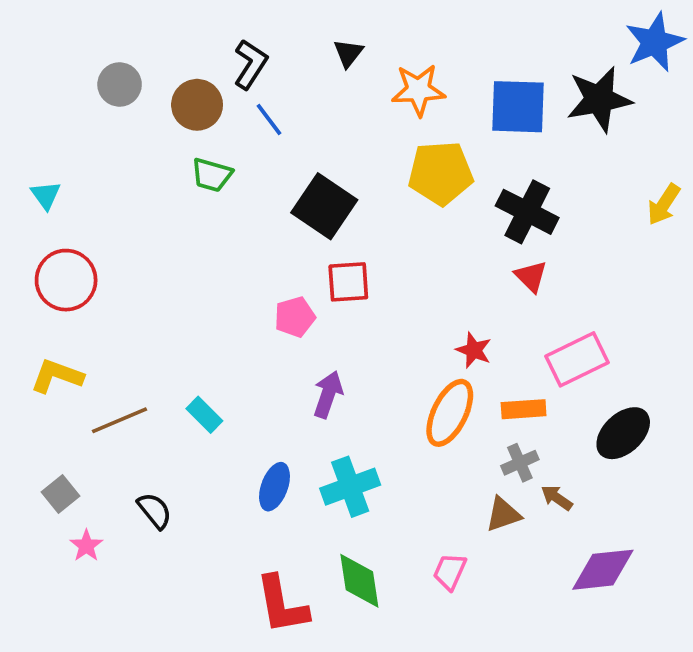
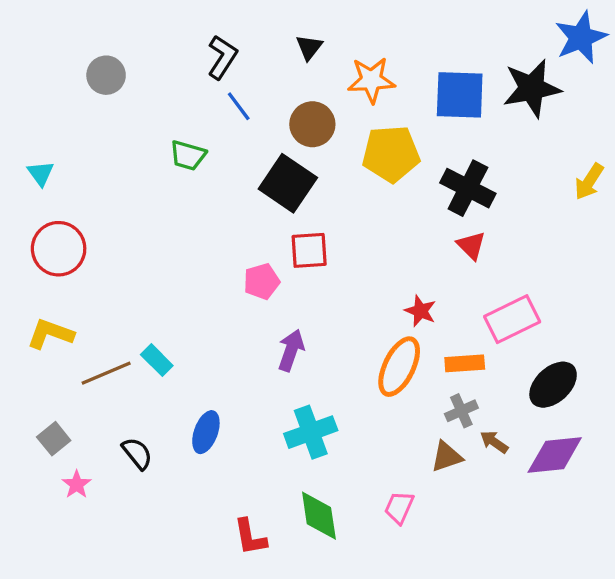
brown circle: (197, 105) -> (312, 124), moved
cyan rectangle: (204, 415) -> (157, 360), moved
blue ellipse: (274, 487) -> (206, 432), moved
purple diamond: (603, 570) -> (555, 455), moved
red L-shape: (282, 605) -> (250, 537), size x0.7

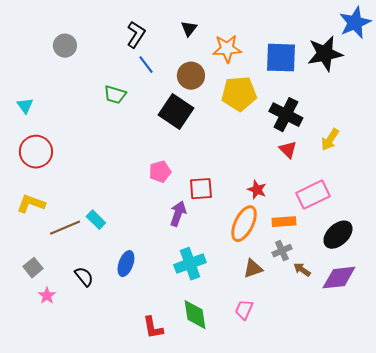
yellow arrow: (589, 182) -> (330, 140), moved
red square: (309, 250) -> (201, 189), moved
brown triangle: (447, 457) -> (253, 269), moved

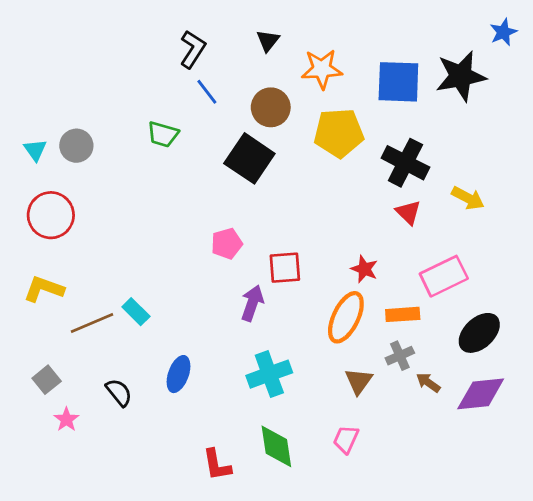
blue star: (355, 23) -> (503, 32), size x0.6
gray circle: (65, 46) -> (76, 146), moved
yellow arrow: (330, 140) -> (468, 198), turned -95
brown triangle: (253, 269) -> (359, 381), turned -35

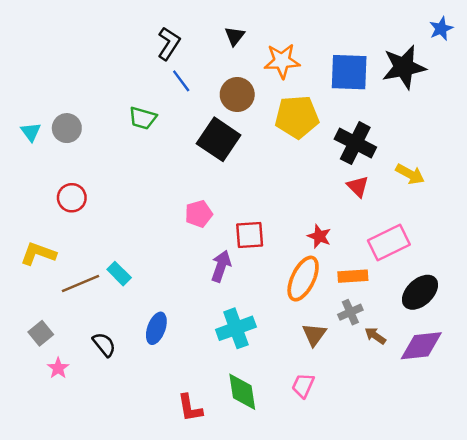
red circle: (51, 215) -> (72, 198), moved, size x0.7

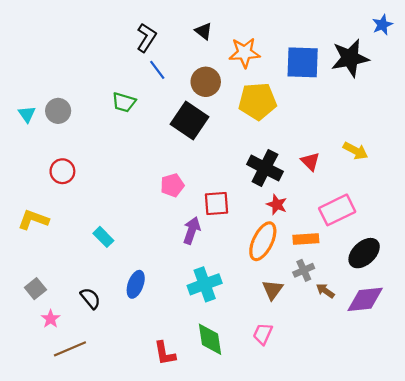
black triangle: (235, 36) -> (204, 31), turned -30
black cross: (355, 143) -> (265, 168), moved
brown line: (80, 284) -> (70, 349), moved

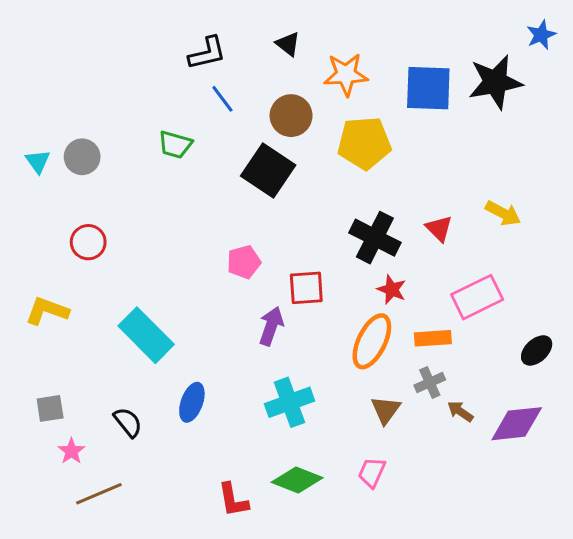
black L-shape: (146, 38) -> (207, 53), turned 44
cyan rectangle: (103, 237) -> (146, 335), size x1.8
black ellipse: (364, 253) -> (537, 350), moved, size x0.7
gray square: (35, 289) -> (50, 408), turned 30
green diamond: (210, 339) -> (297, 480), turned -60

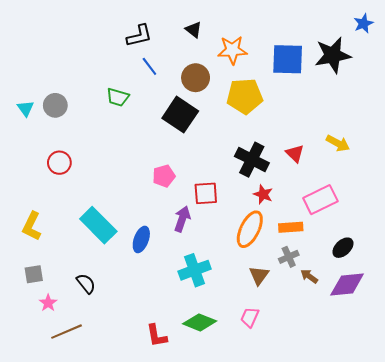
yellow L-shape: (47, 311) -> (32, 226), moved, turned -84
black ellipse: (537, 350) -> (343, 248), moved
blue ellipse: (192, 402) -> (141, 239), moved

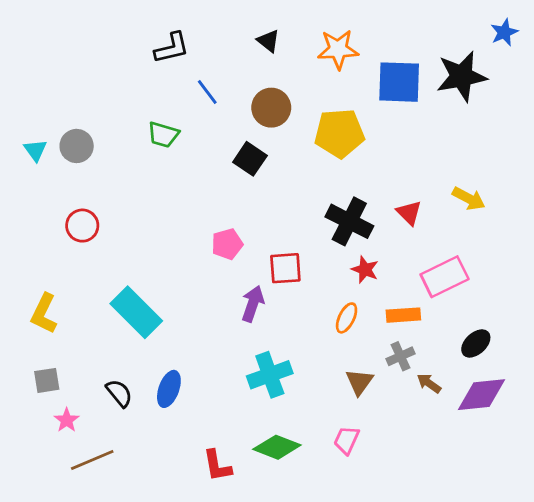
black L-shape: (139, 36) -> (172, 48), moved
orange star: (232, 50) -> (338, 49), moved
black square: (180, 115) -> (250, 159), size x0.7
orange ellipse: (250, 229) -> (347, 318), size x0.6
blue ellipse: (141, 239) -> (169, 389), moved

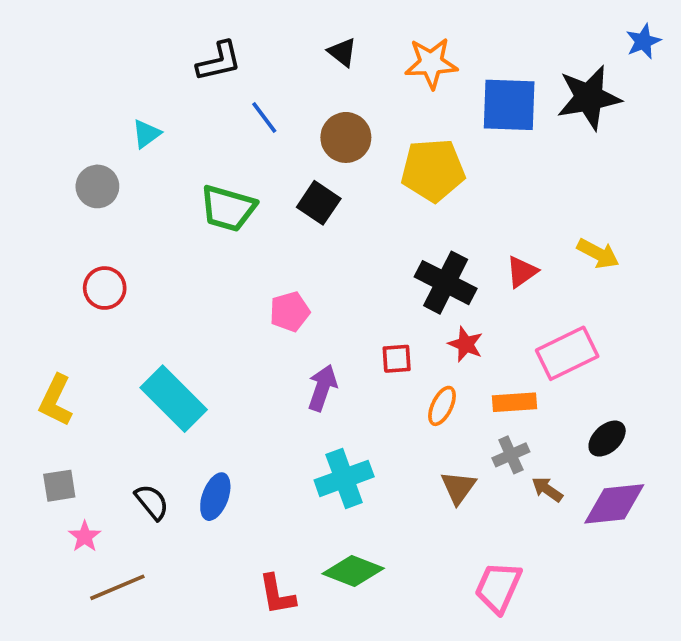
green trapezoid: (163, 135) -> (228, 208), moved, size x1.4
cyan triangle: (35, 150) -> (146, 134), moved, turned 30
red triangle: (409, 213) -> (522, 272), turned 40
red square: (285, 268) -> (397, 359), moved, size x0.7
pink trapezoid: (347, 440) -> (498, 587), moved, size x1.4

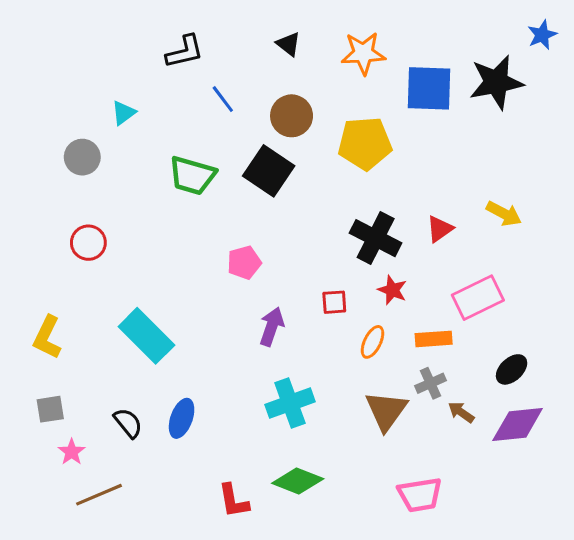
black square: (319, 203) -> (269, 171), size x1.4
brown triangle: (458, 488) -> (386, 411), size x1.4
pink trapezoid: (498, 587) -> (420, 495), turned -123

